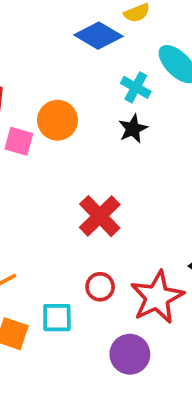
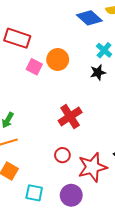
cyan square: (57, 318) -> (34, 193), moved

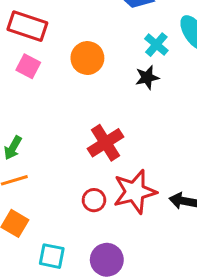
pink square: (34, 67) -> (28, 66), moved
red star: (92, 167) -> (135, 192), moved

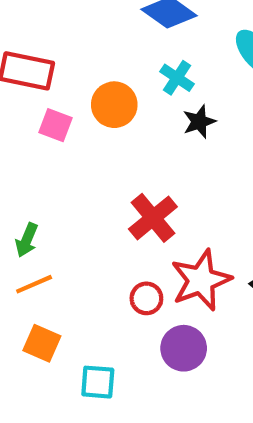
cyan cross: (156, 45) -> (177, 78), moved
pink square: (28, 66) -> (56, 125), moved
purple circle: (107, 260) -> (184, 348), moved

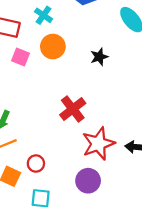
cyan cross: (177, 78) -> (43, 15), moved
red circle: (146, 298) -> (36, 164), moved

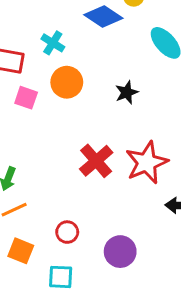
red star: (98, 144) -> (147, 163), moved
red circle: (36, 164) -> (67, 232), moved

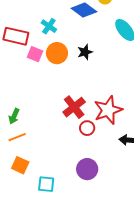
black star: (127, 92) -> (85, 52), moved
pink square: (26, 98) -> (35, 54), moved
red circle: (67, 232) -> (87, 128), moved

